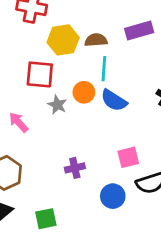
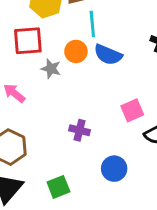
purple cross: (75, 168) -> (80, 130), turned 36
blue circle: (113, 196) -> (114, 169), moved

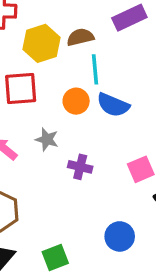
gray star: (51, 69) -> (47, 139), moved
purple cross: (80, 130) -> (80, 167), moved

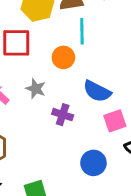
blue semicircle: (113, 105) -> (97, 91), moved
blue circle: (120, 236) -> (93, 163), moved

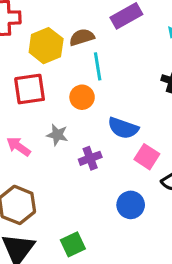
purple cross: (63, 115) -> (90, 158), turned -30
pink square: (115, 121) -> (147, 157), turned -30

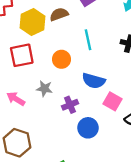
cyan line: (98, 66) -> (88, 40), moved
blue circle: (131, 205) -> (88, 128), moved

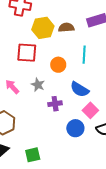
blue circle: (88, 128) -> (75, 128), moved

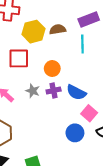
cyan line: (84, 55) -> (82, 44), moved
purple cross: (55, 104) -> (54, 90), moved

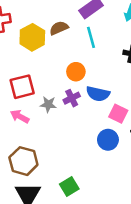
red square: (19, 58) -> (22, 87), moved
orange circle: (52, 69) -> (76, 72), moved

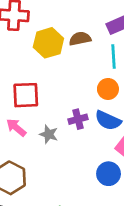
orange circle: (76, 72) -> (108, 89), moved
gray star: (48, 104) -> (49, 134), moved

